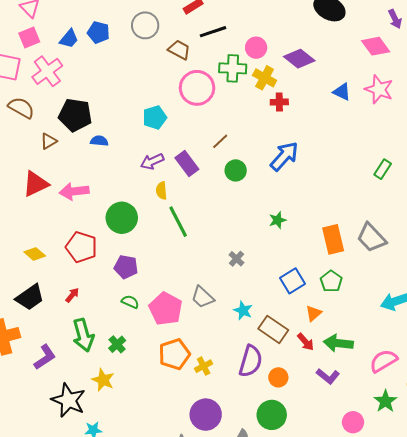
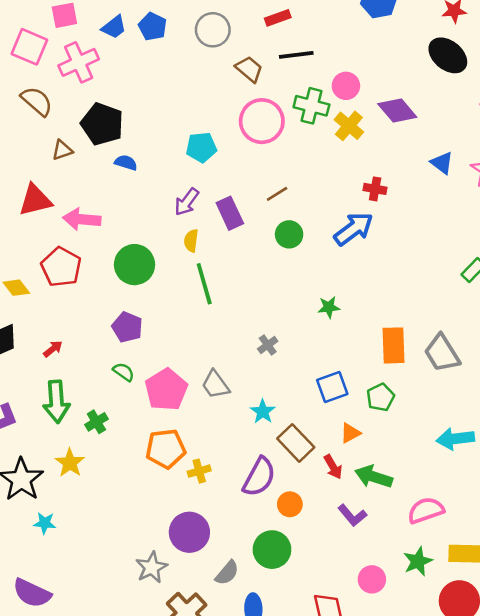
red cross: (279, 102) -> (375, 189), moved
purple arrow: (152, 161) -> (187, 202), turned -40
red pentagon: (81, 247) -> (61, 267), moved

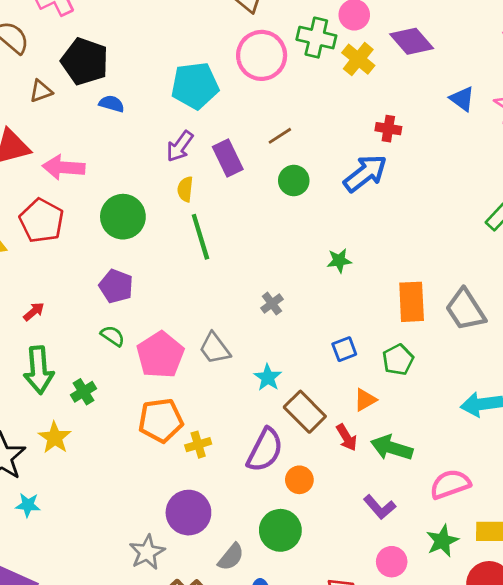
cyan pentagon: (201, 147) -> (195, 86), size x1.4
blue square: (332, 387) -> (344, 349), size x0.7
purple L-shape: (352, 515) -> (379, 507), moved

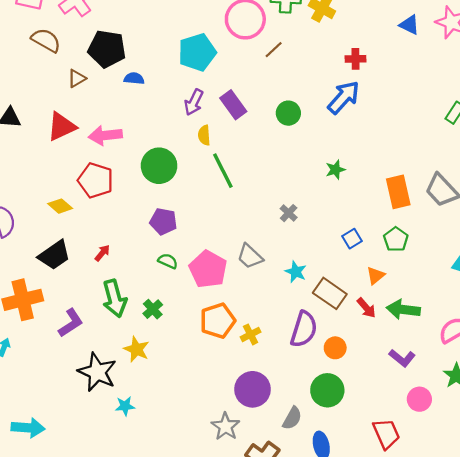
brown line: (280, 136) -> (274, 50), moved

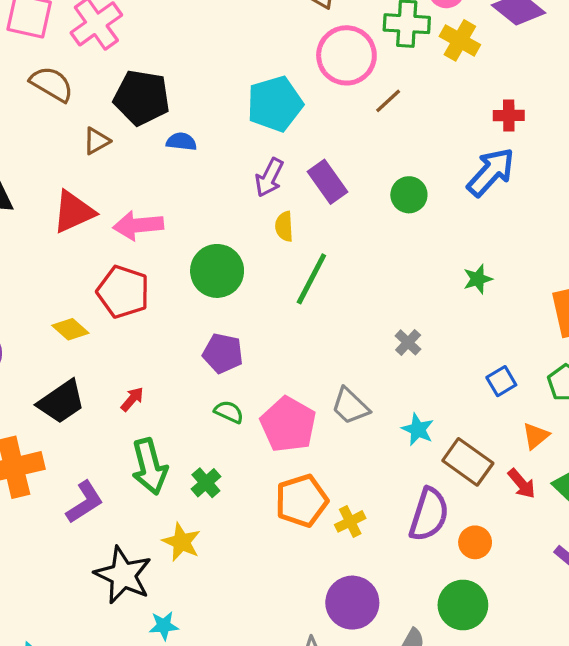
green line: (223, 171) -> (311, 279), turned 54

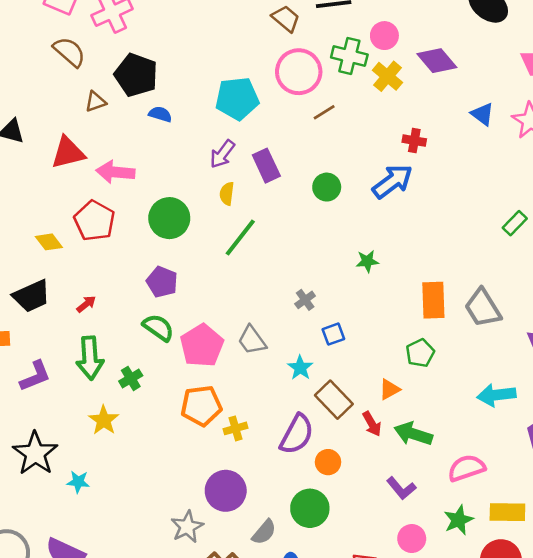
blue square: (501, 381) -> (333, 334), moved
green semicircle: (229, 412) -> (158, 328), size x1.4
black star: (123, 575) -> (35, 453), moved

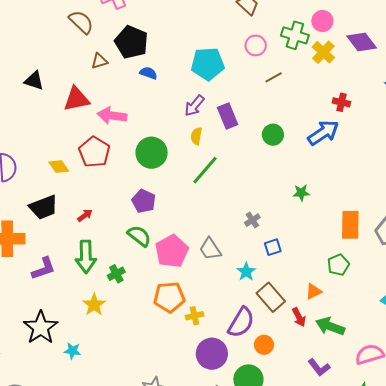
pink circle: (299, 72) -> (256, 45), size x0.6
purple circle: (226, 491) -> (212, 354), moved

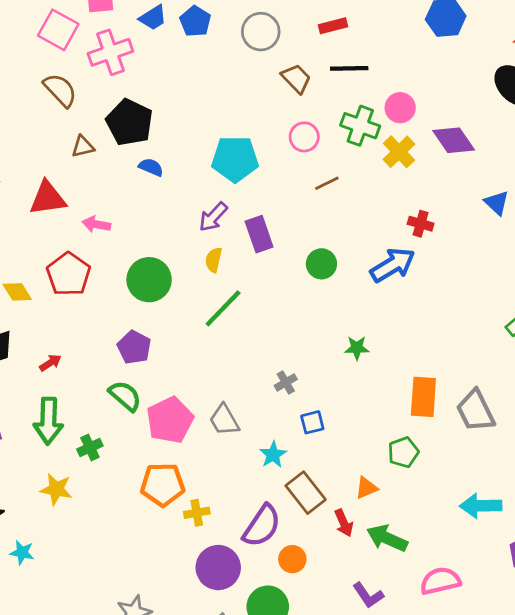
pink arrow: (112, 116) -> (96, 224), size x0.7
yellow star: (94, 305) -> (56, 489), turned -30

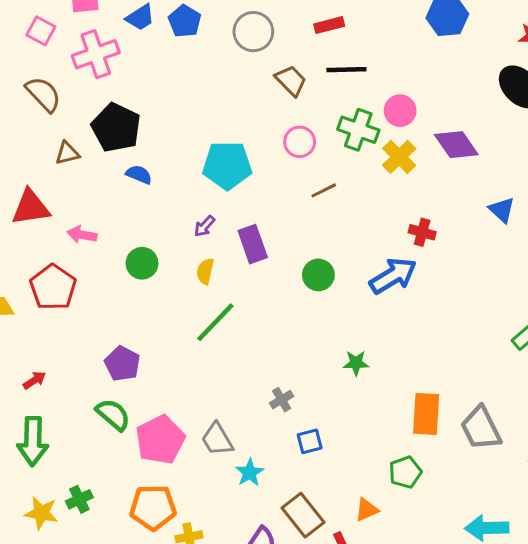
pink square: (58, 30) -> (41, 31), size x0.7
purple arrow: (213, 217) -> (204, 226), size x0.7
green circle: (149, 280) -> (142, 263), moved, size x0.7
green cross: (90, 447) -> (79, 499), moved
cyan star: (273, 455) -> (250, 473), moved

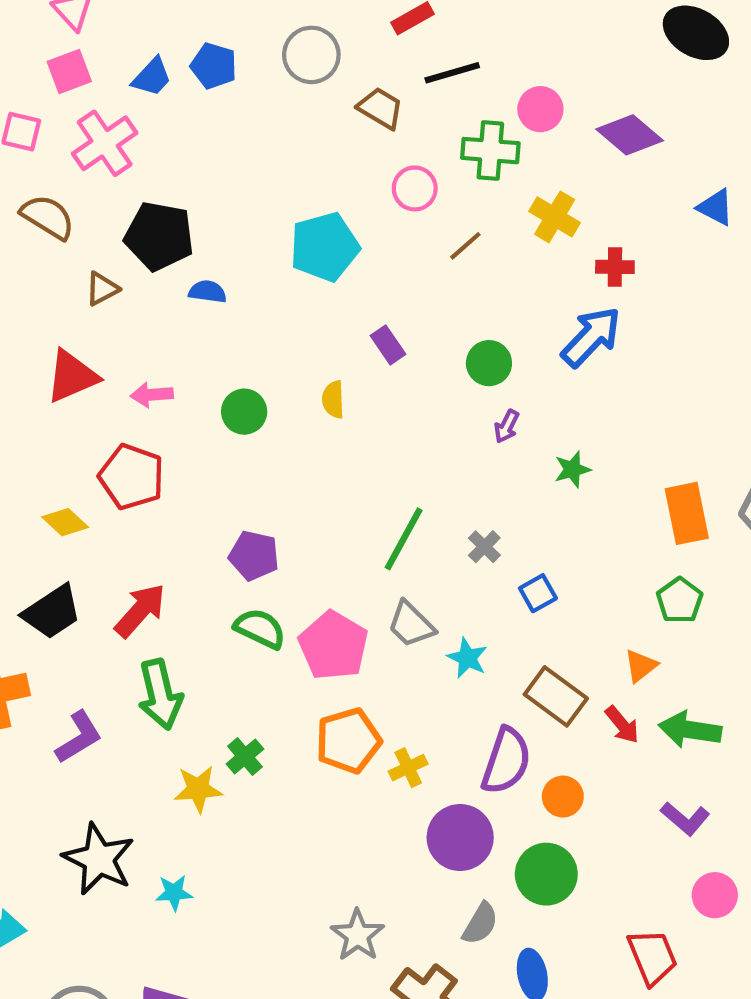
yellow cross: (399, 157) -> (555, 217), moved
purple arrow: (204, 226) -> (507, 426), moved
purple rectangle: (253, 244) -> (388, 345), size x0.7
green line: (215, 322) -> (404, 539), moved
red arrow: (34, 380) -> (140, 610), size x1.8

